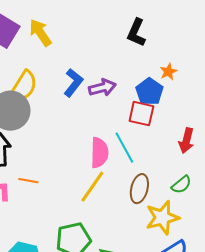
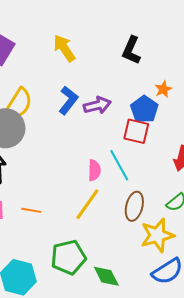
yellow arrow: (40, 33) -> (64, 48), moved
pink semicircle: (99, 153) -> (94, 170), size x0.7
orange line: (28, 181) -> (31, 210), moved

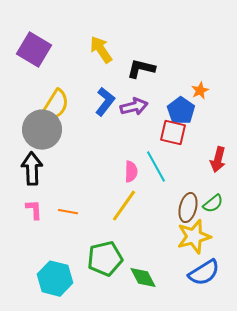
black L-shape: (131, 50) -> (141, 69), moved, turned 80
brown ellipse: (134, 206) -> (188, 208), moved

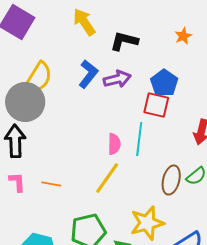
orange star: (200, 91) -> (183, 36), moved
cyan line: (156, 167) -> (139, 139), turned 36
yellow star: (194, 237) -> (147, 223), moved

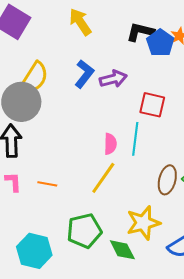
black L-shape: (124, 41) -> (140, 32), moved
blue pentagon: (164, 83) -> (160, 43), moved

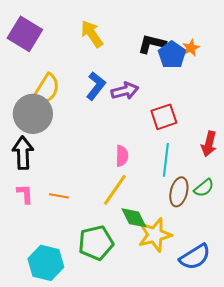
red square: (152, 105) -> (164, 117), turned -32
cyan line: (135, 139) -> (166, 160), moved
green diamond: (122, 250) -> (134, 218), moved

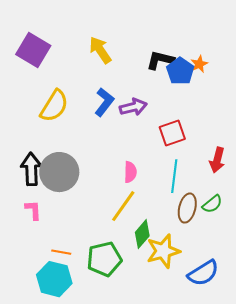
gray circle: (33, 114) -> (59, 172), moved
orange line: (59, 196) -> (61, 252), moved
green diamond: (134, 218) -> (142, 234), turned 68

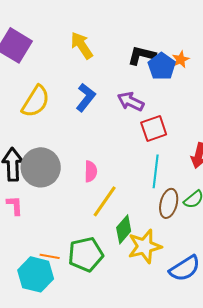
purple arrow: (133, 107) -> (131, 101), moved, turned -140
pink semicircle: (130, 172) -> (91, 171), moved
orange line: (61, 252) -> (50, 256), moved

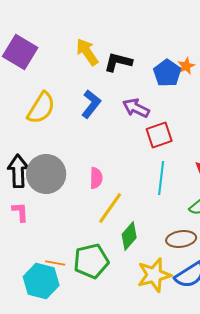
black L-shape: (142, 55) -> (118, 62), moved
brown ellipse: (169, 203) -> (181, 239), moved, turned 68
yellow star: (145, 246) -> (154, 275), moved

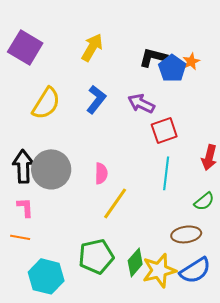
yellow arrow: (87, 52) -> (92, 47), turned 64
black L-shape: (118, 62) -> (153, 57), moved
green diamond: (129, 236) -> (135, 262), moved
orange line: (55, 263) -> (20, 237), moved

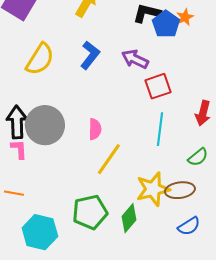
pink L-shape: (25, 207) -> (19, 149), moved
yellow star: (159, 270) -> (153, 189), moved
blue semicircle: (195, 270) -> (189, 226), size x0.7

